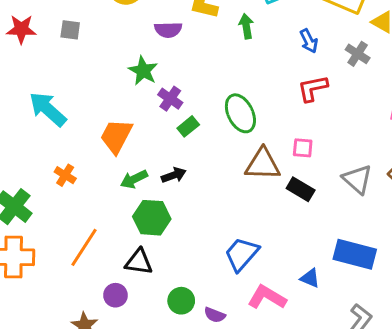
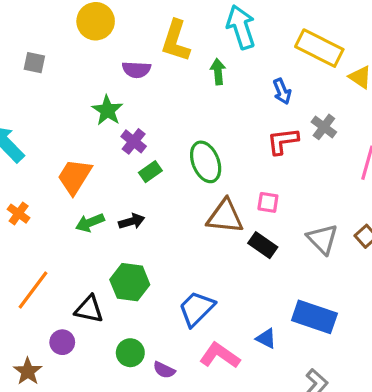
gray cross: (358, 54) -> (324, 127), moved
green hexagon: (152, 218) -> (130, 282), moved

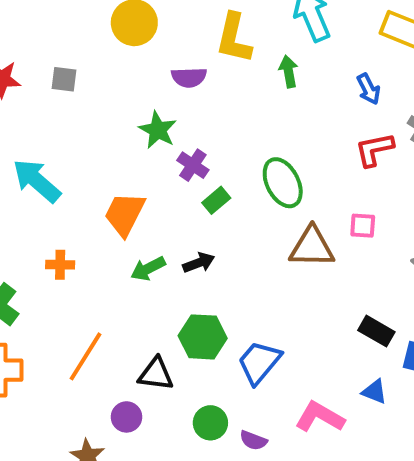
orange cross: (19, 214) -> (60, 265), turned -30
black rectangle: (263, 245) -> (376, 331), moved
blue trapezoid: (196, 309) -> (259, 362), moved

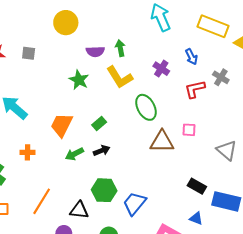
yellow L-shape: (234, 38) -> (120, 77), moved, turned -44
green arrow: (289, 71) -> (120, 48), moved
purple cross: (193, 165) -> (161, 69), moved
green rectangle: (216, 200) -> (99, 123), moved

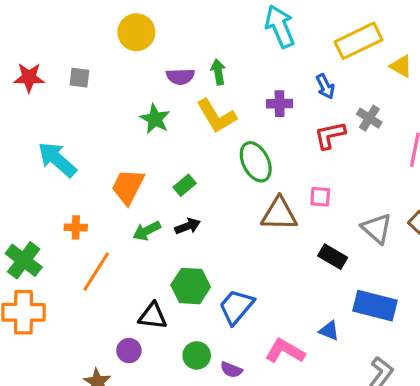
yellow rectangle: (213, 26) -> (359, 41), turned -48
purple cross: (161, 69) -> (280, 104), turned -35
black rectangle: (197, 186) -> (333, 257), moved
orange line: (42, 201) -> (96, 272), moved

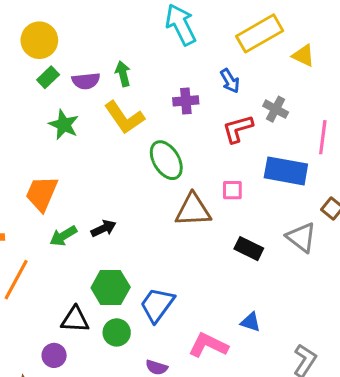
green rectangle: (185, 185) -> (48, 77), moved
gray triangle: (377, 228) -> (301, 237), moved
blue rectangle: (375, 306) -> (286, 171), moved
green circle: (197, 355) -> (117, 332), moved

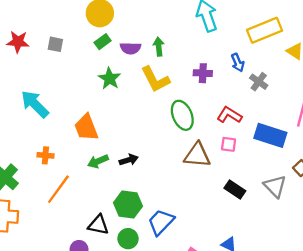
gray cross: (276, 109) -> (259, 82), moved
red L-shape: (238, 129) -> (229, 115), moved, turned 40
orange trapezoid: (42, 193) -> (86, 128), turned -52

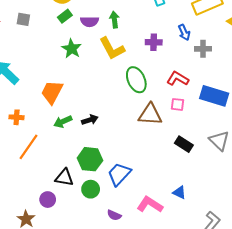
gray cross: (259, 82) -> (203, 49), turned -35
orange trapezoid: (86, 128) -> (52, 92), turned 50

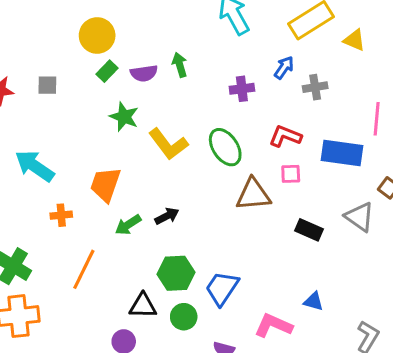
blue arrow: (184, 32) -> (284, 68), turned -112
yellow L-shape: (112, 49) -> (168, 144), moved
orange cross: (17, 117) -> (61, 215), moved

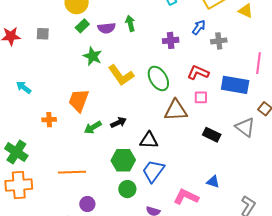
cyan arrow: (35, 166) -> (24, 87), moved, size x0.6
orange line: (84, 269) -> (72, 172), moved, turned 60
black triangle: (143, 306) -> (149, 140), moved

